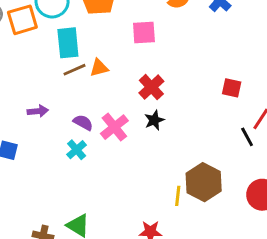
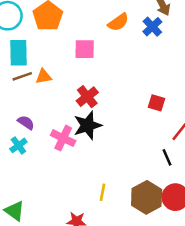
black star: (154, 120) -> (88, 125), size x1.6
pink cross: (114, 127) -> (63, 138), moved, turned -30
black line: (247, 137) -> (167, 157), moved
brown hexagon: (204, 182) -> (147, 197), moved

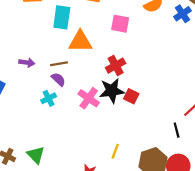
brown line: (22, 76) -> (59, 64), moved
orange triangle: (44, 76) -> (80, 42), size x1.6
red square: (157, 103) -> (131, 96), moved

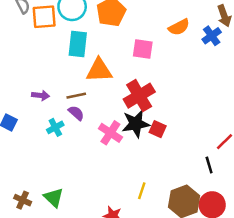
red cross: (116, 66) -> (139, 96), size x1.4
cyan cross: (49, 98) -> (55, 127), moved

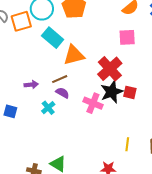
cyan rectangle: (78, 44) -> (53, 38), turned -45
pink square: (143, 49) -> (127, 37), moved

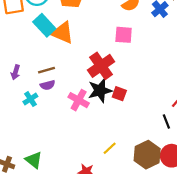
orange triangle: (74, 55) -> (63, 33), moved, turned 30
purple arrow: (31, 85) -> (15, 72), turned 104
purple semicircle: (62, 93) -> (48, 85), turned 128
yellow line: (127, 144) -> (110, 148), turned 32

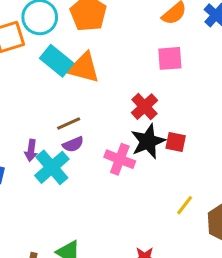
red cross: (101, 66) -> (144, 107), size x0.7
purple arrow: (15, 72) -> (31, 150), moved
cyan cross: (30, 99) -> (52, 167), size x1.6
yellow line: (110, 148) -> (185, 205), moved

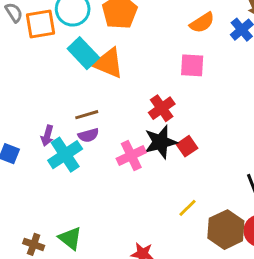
red square: (176, 142) -> (187, 146), turned 36
pink cross: (120, 159) -> (131, 155), turned 36

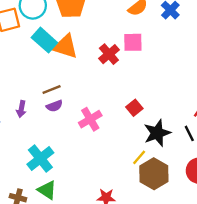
red cross: (162, 108) -> (109, 54), moved
black star: (160, 142) -> (157, 133), moved
cyan cross: (65, 155) -> (40, 159), moved
brown hexagon: (226, 230) -> (154, 174), moved

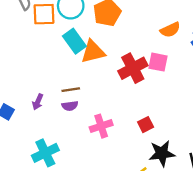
orange triangle: (65, 46) -> (93, 52), turned -44
red cross: (109, 54) -> (133, 68), size x1.4

